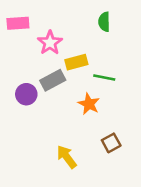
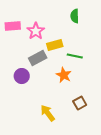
pink rectangle: (18, 23) -> (13, 26), moved
purple circle: (26, 94) -> (22, 76), moved

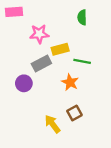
pink rectangle: (13, 26) -> (14, 12), moved
pink star: (36, 31) -> (39, 34), turned 30
brown square: (80, 103) -> (74, 113), moved

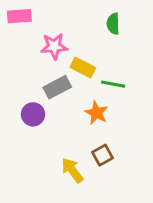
yellow rectangle: (60, 49) -> (83, 67), turned 42

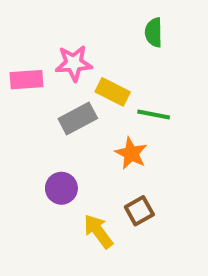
pink rectangle: (19, 16) -> (27, 80), moved
purple circle: (33, 114) -> (61, 188), moved

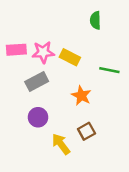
pink star: (74, 63) -> (43, 52), moved
green line: (154, 114) -> (109, 70), moved
gray rectangle: (78, 119) -> (37, 82), moved

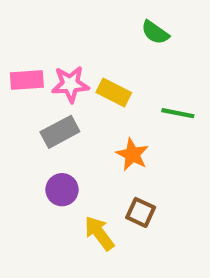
green semicircle: (95, 20) -> (155, 32), turned -54
brown square: (86, 131) -> (141, 212), turned -36

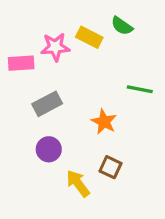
pink star: (70, 84) -> (55, 47), moved
yellow rectangle: (114, 92) -> (89, 37), moved

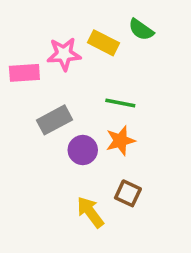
green line: (140, 89) -> (120, 103), moved
orange star: (104, 122) -> (120, 141), turned 30
purple circle: (49, 149) -> (83, 150), moved

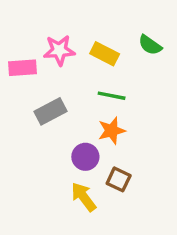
green semicircle: (141, 30) -> (150, 45), moved
yellow rectangle: (103, 43) -> (105, 54), moved
purple circle: (83, 150) -> (85, 157), moved

